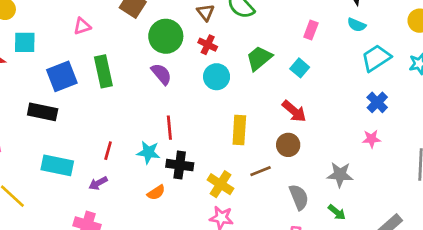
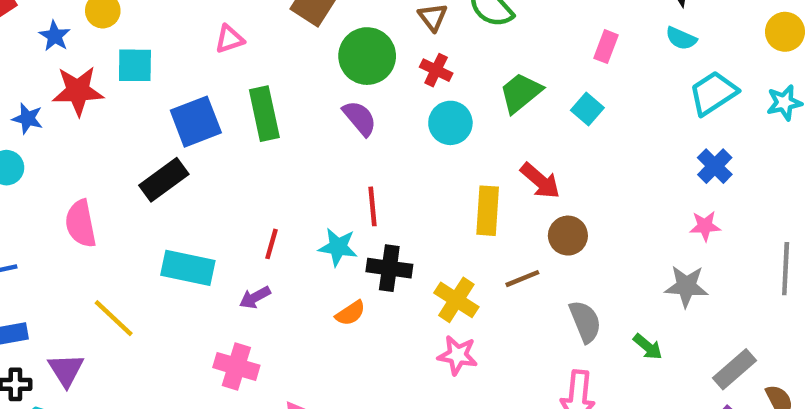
red arrow: (294, 111) -> (540, 181), moved
black rectangle: (43, 112) -> (164, 180), turned -48
gray star: (340, 175) -> (686, 286), moved

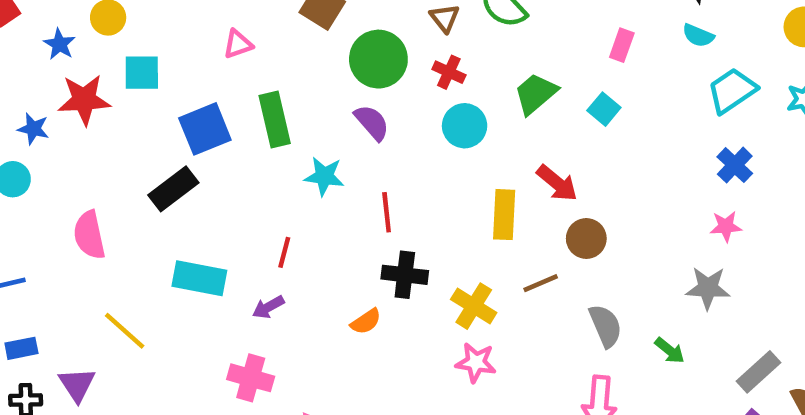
cyan star: (338, 247) -> (324, 176), moved

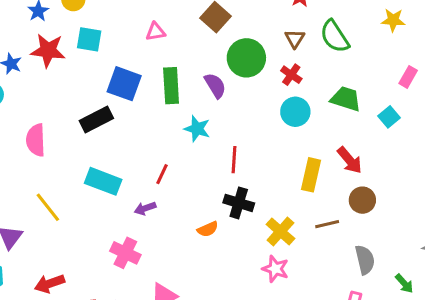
green trapezoid: (536, 94) -> (346, 99), turned 48
purple semicircle: (372, 123) -> (215, 86), moved
blue square: (205, 129) -> (124, 84), turned 32

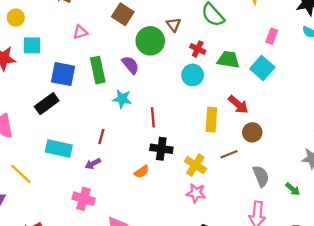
brown triangle: (295, 39) -> (174, 25), moved
red cross: (291, 75) -> (198, 49), moved
cyan square: (389, 117) -> (262, 68), size x1.5

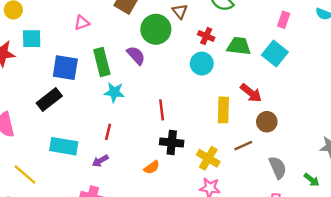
cyan star: (122, 99) -> (114, 92), moved

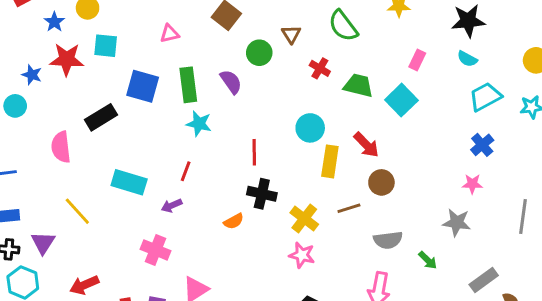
green circle: (156, 29) -> (259, 53), size x0.7
cyan circle: (202, 64) -> (310, 128), moved
black rectangle: (49, 99) -> (101, 117), moved
gray semicircle: (278, 167) -> (388, 240), turned 100

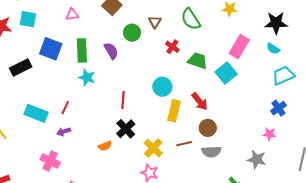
pink rectangle: (417, 60) -> (239, 47), size x1.6
red line: (186, 171) -> (65, 108), moved
black cross: (262, 194) -> (126, 129), turned 30
gray semicircle: (388, 240) -> (211, 152), moved

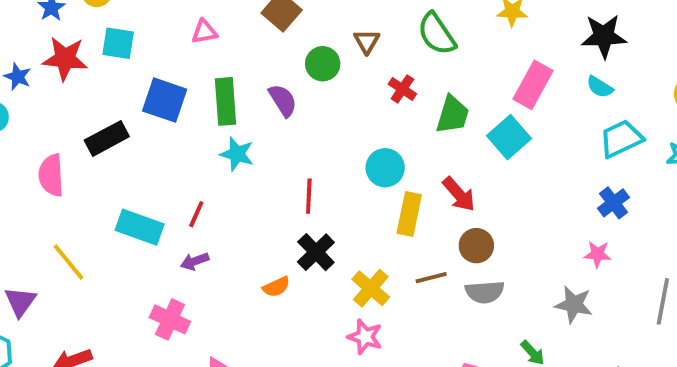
green trapezoid: (198, 61) -> (453, 115), turned 90

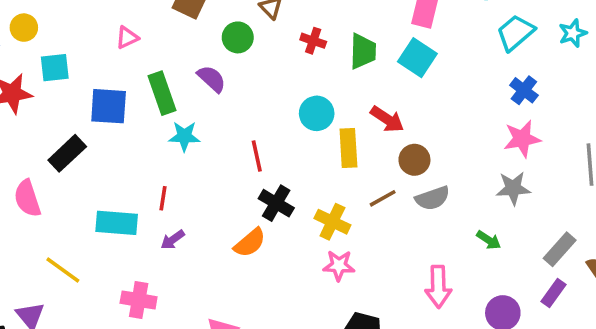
pink star: (598, 254) -> (522, 139), size x1.5
orange semicircle: (276, 287) -> (250, 243), size x1.4
pink cross: (170, 319) -> (139, 300), moved

